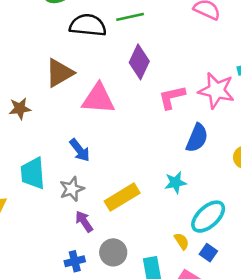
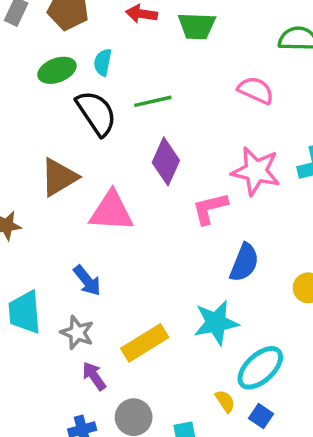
black semicircle: (88, 25) -> (96, 113), turned 51
pink star: (216, 90) -> (256, 171), moved
cyan star: (176, 183) -> (216, 323), size x1.5
gray star: (72, 189) -> (77, 333), turned -30

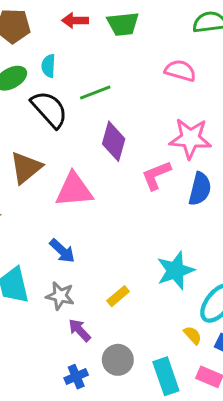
blue semicircle: (244, 263) -> (200, 189), moved
yellow rectangle: (145, 343) -> (118, 296), size x0.6

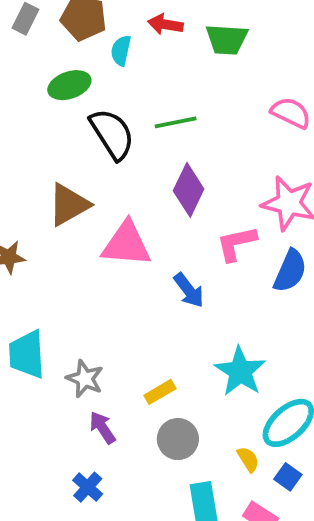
cyan semicircle: (48, 66) -> (121, 50), moved
blue arrow: (62, 251) -> (189, 290), moved
cyan star: (175, 270) -> (240, 371), turned -30
gray circle: (118, 360) -> (178, 439), moved
blue cross: (76, 377) -> (88, 487), turned -35

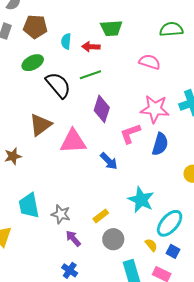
red arrow: (165, 24) -> (91, 47), moved
cyan semicircle: (121, 50) -> (66, 41), moved

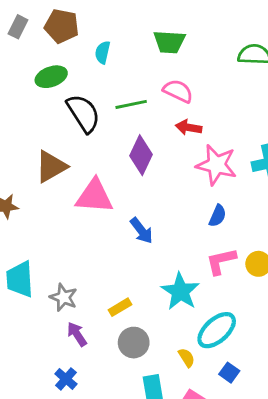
red arrow: (91, 47) -> (189, 127), moved
pink semicircle: (150, 62) -> (178, 91), moved
pink L-shape: (130, 134) -> (221, 261), moved
blue semicircle: (160, 144) -> (218, 216), size x0.7
blue square: (173, 251) -> (229, 373), moved

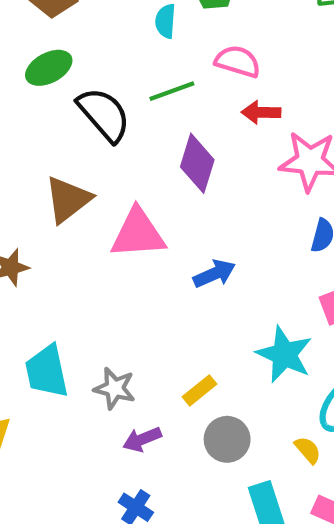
cyan semicircle: (103, 52) -> (166, 21), moved
blue arrow: (141, 231) -> (214, 274), turned -68
purple arrow: (77, 334) -> (142, 439), turned -70

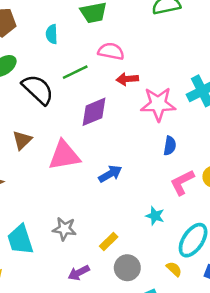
cyan semicircle: (166, 21) -> (52, 34), moved
purple diamond: (197, 163) -> (94, 112), turned 56
brown triangle: (68, 199) -> (22, 140), size x0.7
cyan star: (284, 354) -> (155, 216), size x0.6
gray star: (115, 388) -> (64, 229), moved

